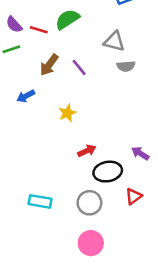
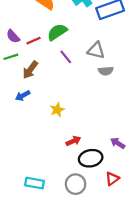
red line: (39, 30) -> (33, 41), turned -40
brown arrow: (49, 65) -> (30, 70), moved
purple line: (79, 67) -> (66, 57), moved

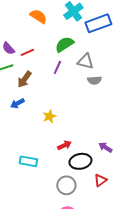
green semicircle: (57, 32) -> (64, 44), moved
purple line: (66, 57) -> (57, 67), turned 64
cyan rectangle: (35, 183) -> (28, 161), moved

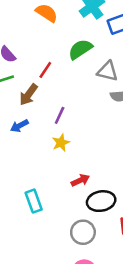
red line: (27, 52) -> (45, 70), moved, turned -32
purple line: (57, 67) -> (60, 115), moved
cyan rectangle: (28, 161) -> (34, 201), turned 60

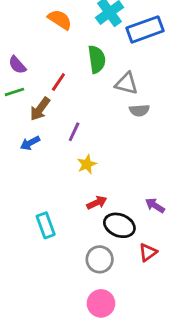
green semicircle: (80, 49) -> (97, 59), turned 115
yellow star: (61, 143) -> (87, 164), moved
black ellipse: (101, 201) -> (119, 225), turned 32

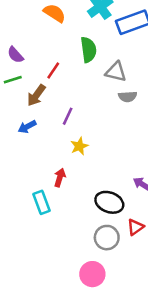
red arrow: (97, 203) -> (60, 178), moved, turned -48
gray circle: (100, 259) -> (107, 238), moved

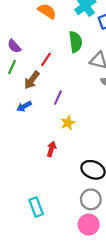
green line: (13, 80) -> (12, 67), turned -48
cyan rectangle: (41, 202) -> (36, 207), moved
pink circle: (92, 274) -> (89, 225), moved

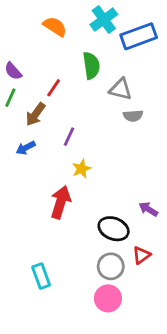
red arrow: (51, 149) -> (61, 202), size x1.6

